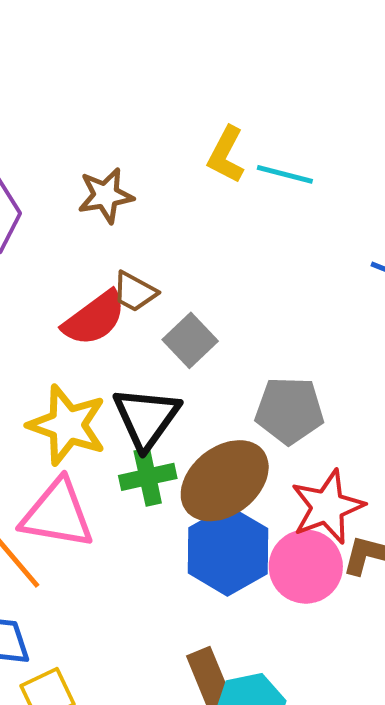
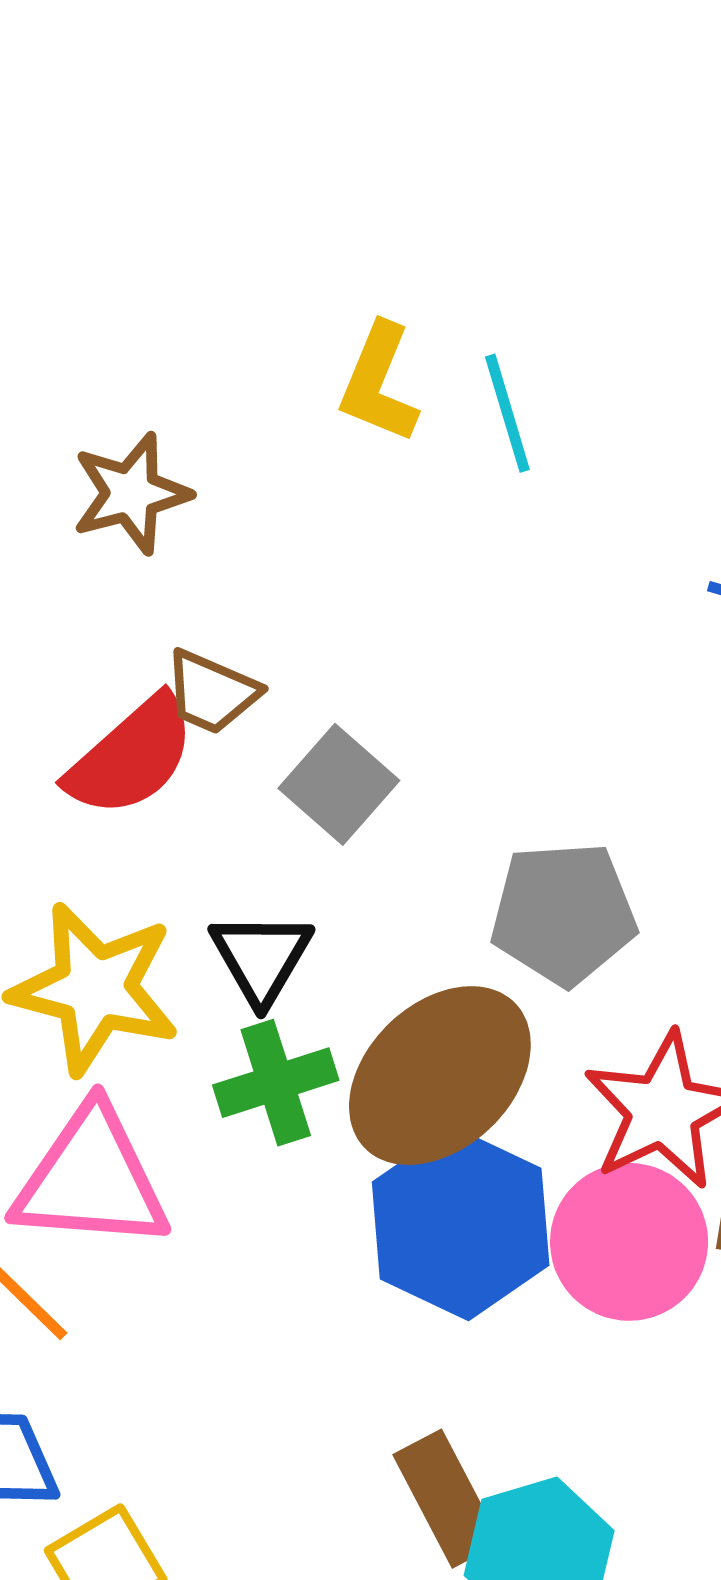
cyan line: (285, 174) -> (507, 413), turned 64
black triangle: (146, 418) -> (261, 958), size x0.7

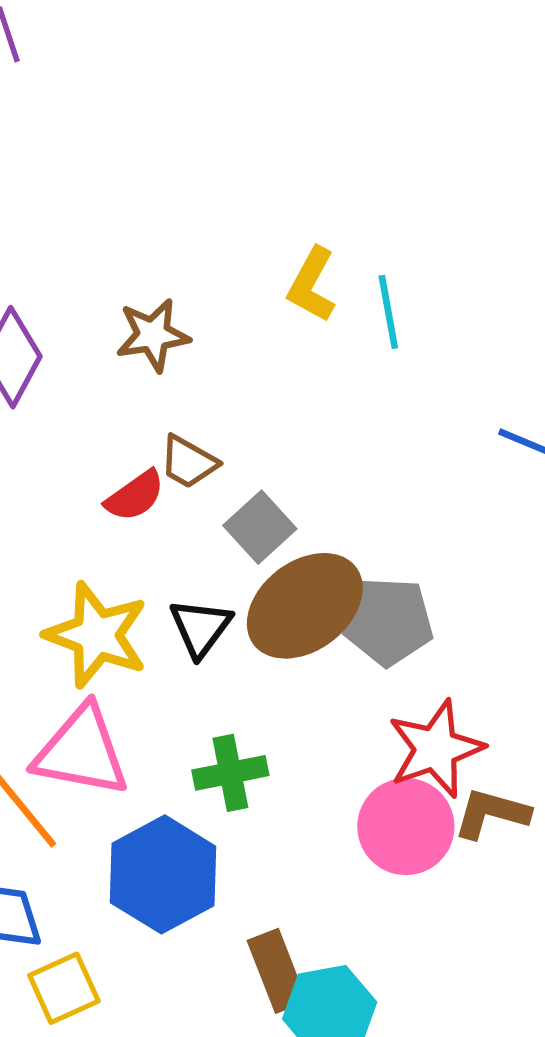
red semicircle: (131, 756) -> (135, 496), size x0.7
brown ellipse: (440, 1076) -> (305, 606), moved
green cross: (276, 1083) -> (230, 773), moved
blue hexagon: (461, 1224) -> (163, 874), moved

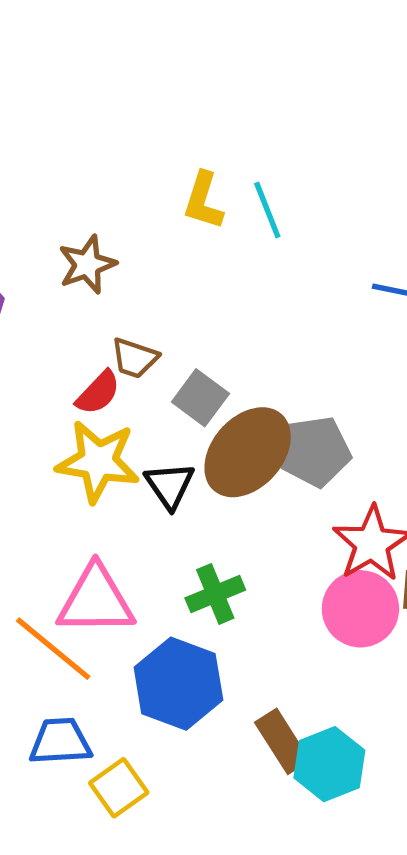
yellow star: (97, 635) -> (98, 461), moved

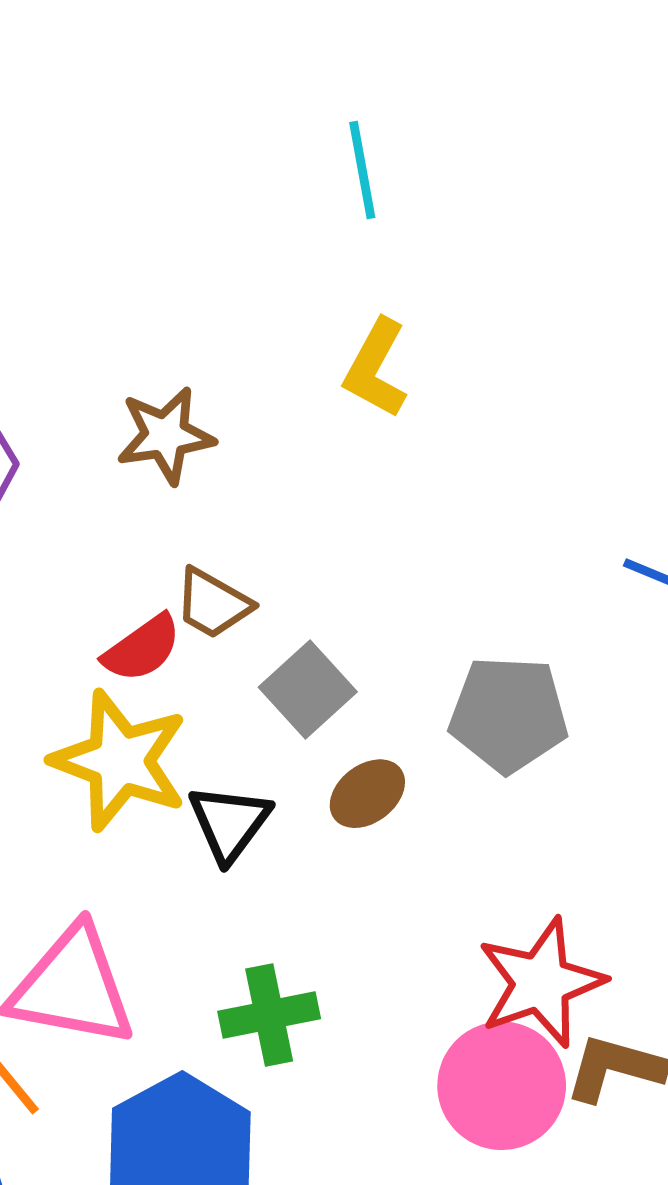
cyan line: (267, 210) -> (362, 170), moved
brown ellipse: (248, 452) -> (367, 794), size x0.5
gray pentagon: (315, 452) -> (509, 714), moved

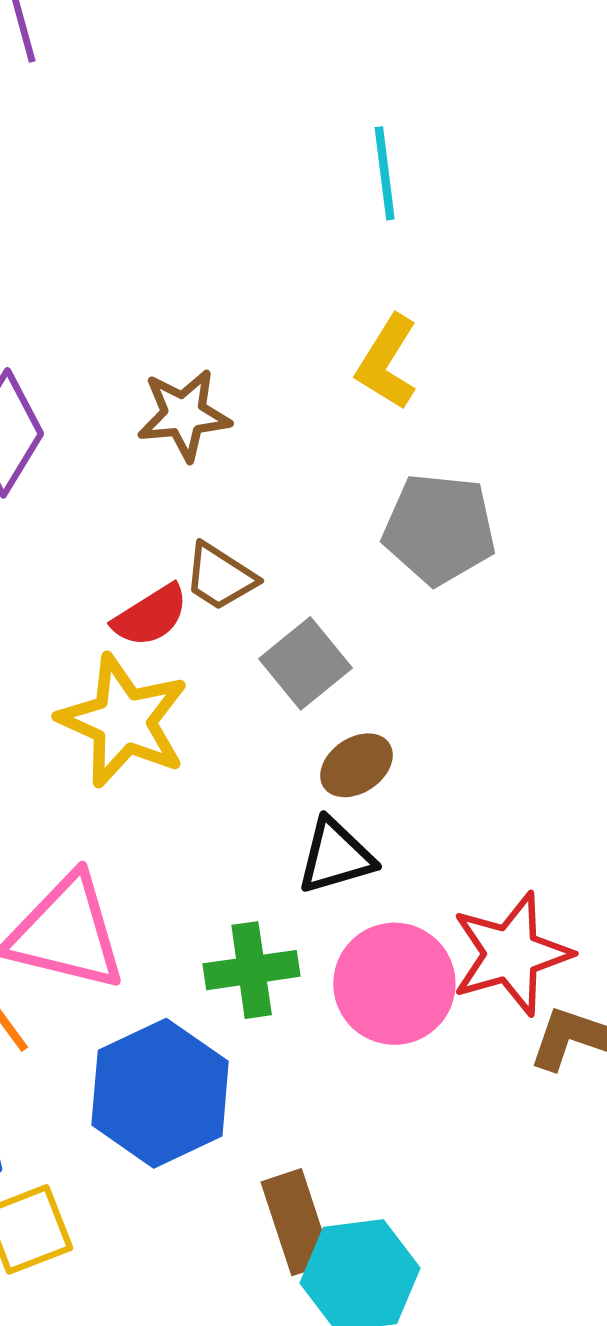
gray pentagon: (509, 714) -> (439, 529), moved
black triangle: (229, 823) -> (336, 856), moved, turned 34
pink circle: (502, 1086) -> (394, 984), moved

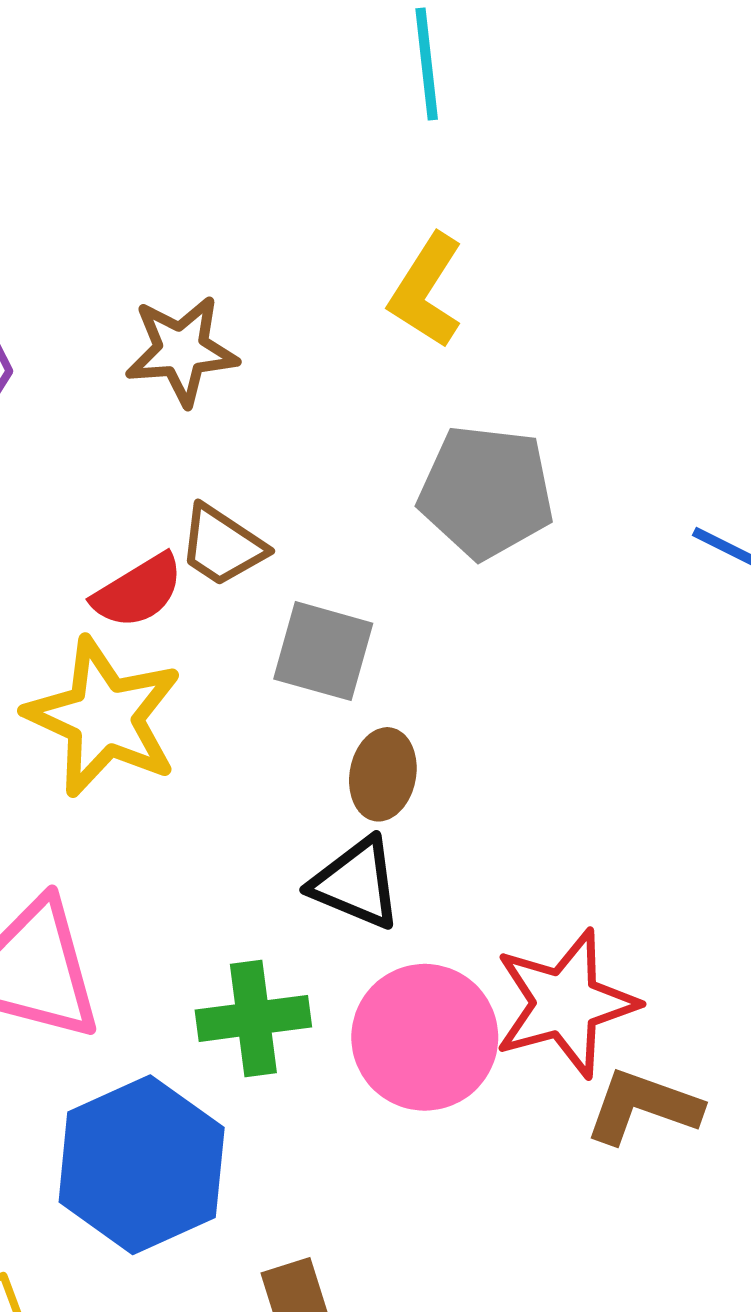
gray square: (305, 663) -> (323, 651), turned -36
brown ellipse: (356, 765) -> (383, 774), turned -46
black triangle: (336, 856) -> (356, 883), turned 38

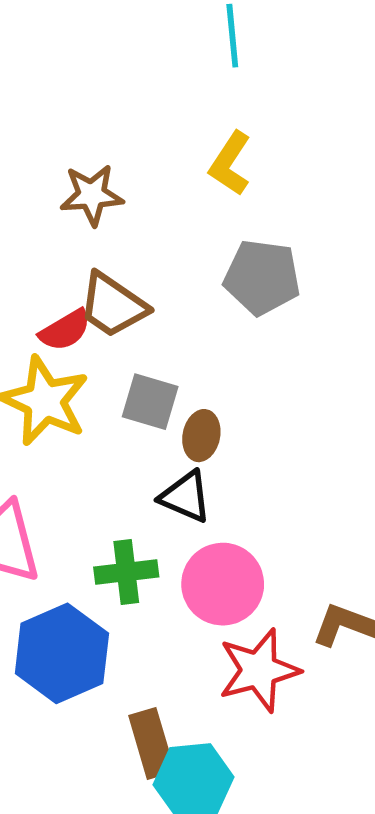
brown trapezoid: (222, 546) -> (113, 305), size x1.4
gray square: (323, 651) -> (150, 402), moved
red star: (565, 1003) -> (259, 670), moved

